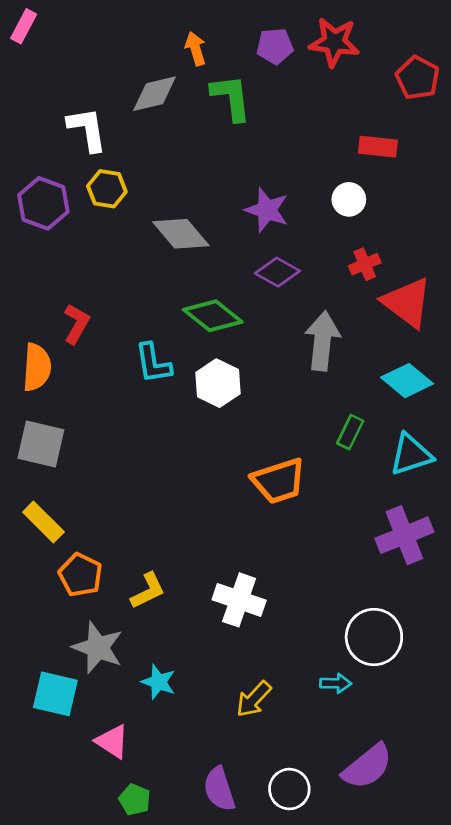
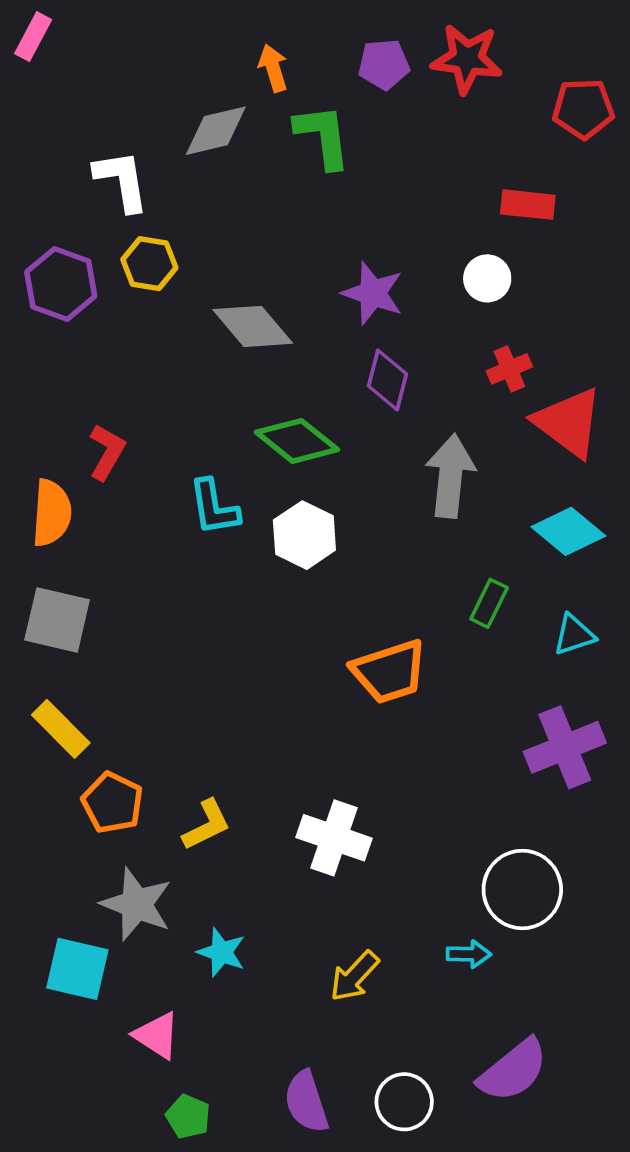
red pentagon: (418, 78) -> (583, 109), turned -30
purple diamond: (277, 272) -> (388, 380), turned 75
cyan triangle: (411, 455) -> (574, 635), size x0.7

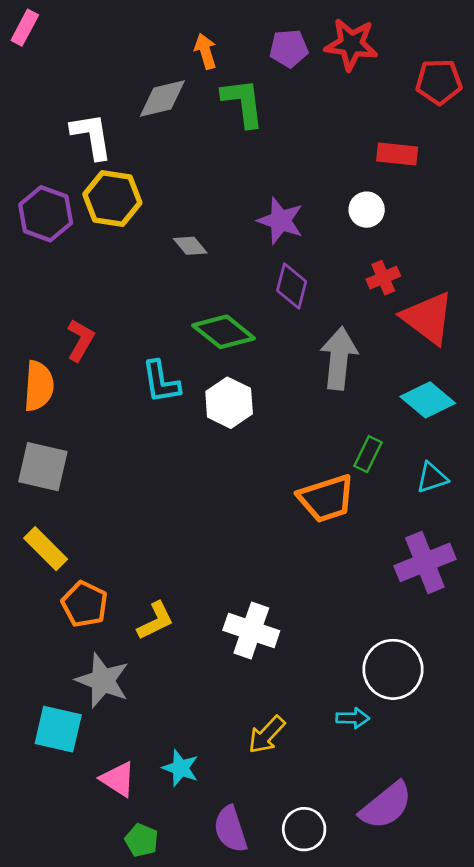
yellow hexagon: (149, 264) -> (112, 198), size x1.4
gray diamond: (253, 326) -> (190, 246), size x0.6
orange trapezoid: (389, 672) -> (326, 499), moved
cyan star: (221, 952) -> (180, 768), moved

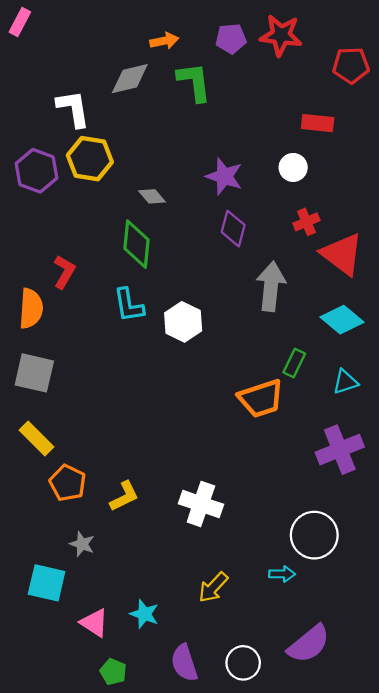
orange arrow: (205, 51) -> (164, 41), turned 96
green diamond: (224, 332) -> (137, 244), moved, turned 57
gray star: (103, 681) -> (82, 544), size x0.6

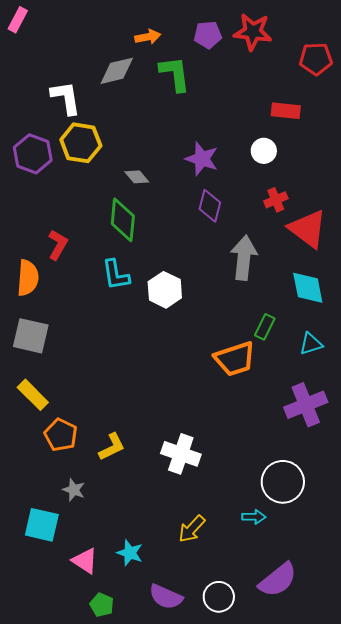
cyan diamond: (342, 320) -> (308, 288), turned 39
purple semicircle: (184, 663) -> (166, 597), turned -48

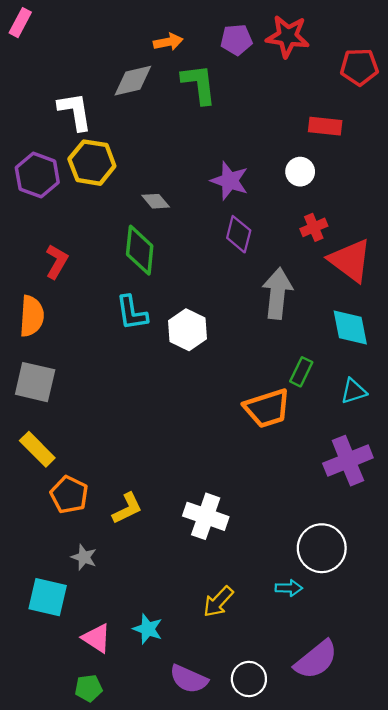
red L-shape: (58, 245) -> (57, 262), moved
green pentagon: (102, 605) -> (89, 688), moved, turned -30

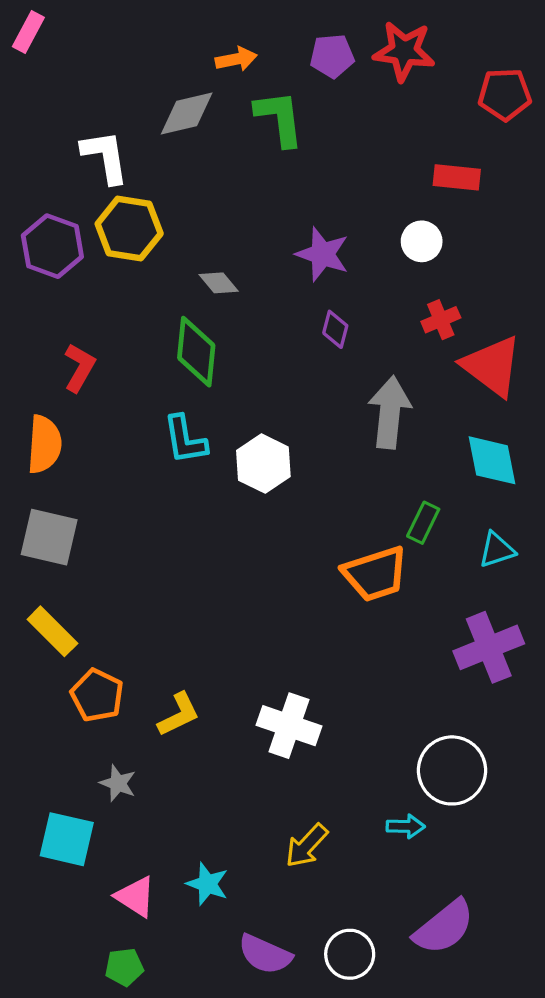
purple diamond: (239, 234) -> (335, 329), size x0.7

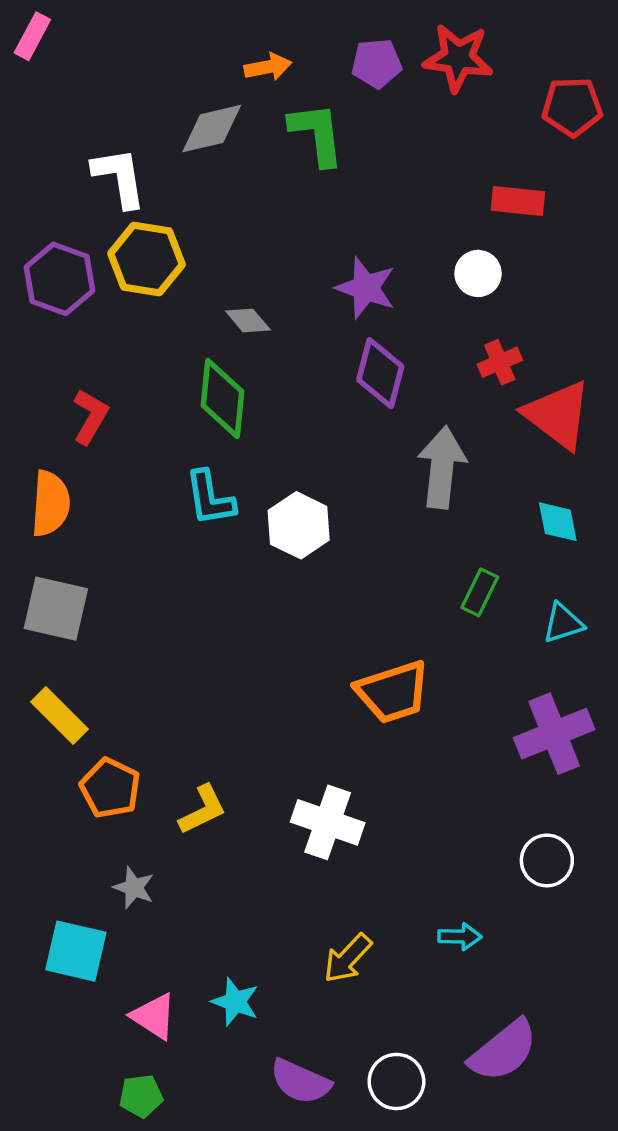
purple diamond: (335, 329) -> (380, 373), size x1.6
cyan diamond: (492, 460) -> (558, 522), size x0.7
orange trapezoid: (375, 574) -> (393, 692), moved
white circle: (452, 770) -> (547, 860), moved, size x0.7

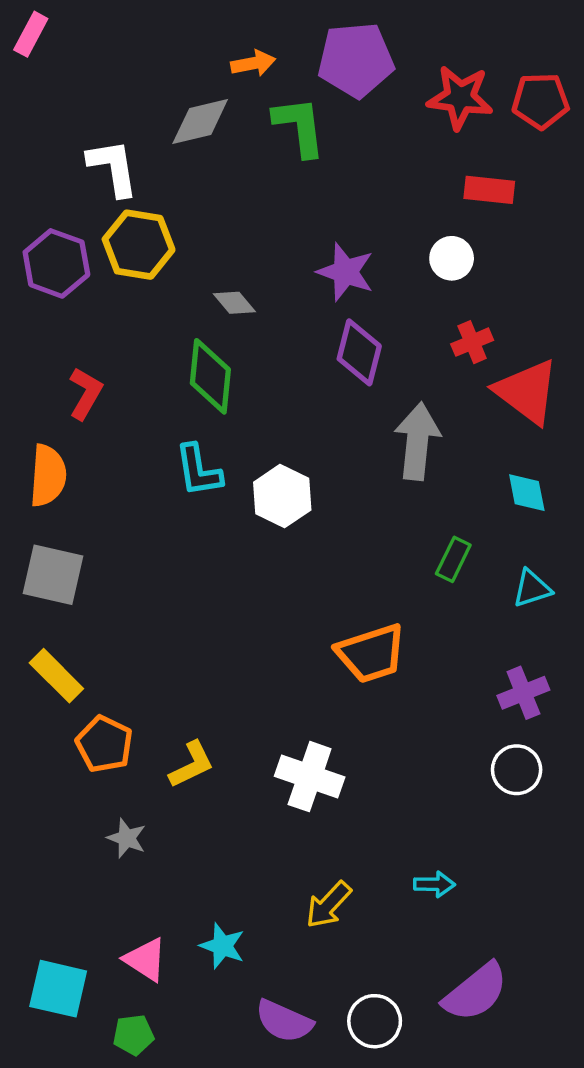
red star: (458, 58) -> (460, 97), moved
purple pentagon: (377, 63) -> (356, 60), size x1.6
purple cross: (554, 734) -> (523, 693), size x0.7
white circle: (547, 860) -> (517, 770), moved
cyan square: (76, 951) -> (58, 989), moved

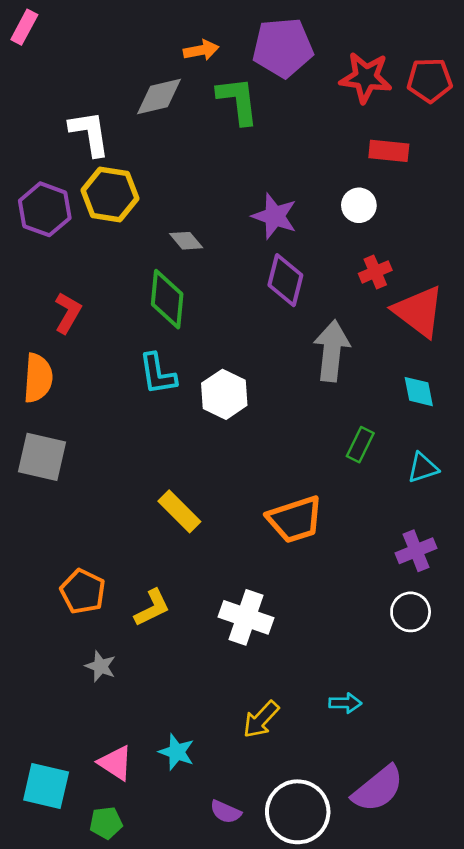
yellow rectangle: (56, 676) -> (179, 511), moved
purple semicircle: (284, 1021) -> (226, 812), size x0.7
white circle: (375, 1021) -> (298, 812), size x1.5

